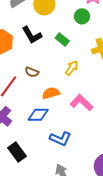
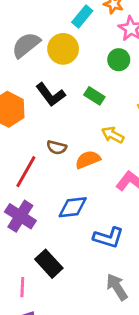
yellow arrow: (72, 68) -> (113, 135), turned -91
orange semicircle: (51, 93) -> (88, 160), moved

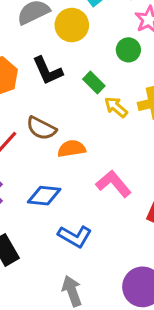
yellow arrow: (113, 135) -> (116, 107), moved
brown semicircle: (57, 147) -> (41, 128), size x1.4

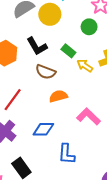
brown semicircle: (41, 128) -> (46, 72), moved
blue L-shape: (75, 236) -> (67, 154), turned 70

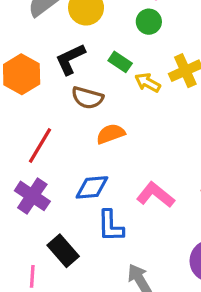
black L-shape: (37, 46) -> (70, 59), turned 100
pink L-shape: (89, 116) -> (155, 195), moved
blue L-shape: (67, 154) -> (111, 226), moved

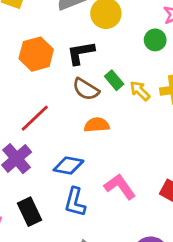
green rectangle: (120, 62) -> (114, 80), moved

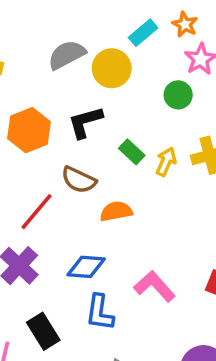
brown semicircle: (86, 89) -> (79, 180), moved
yellow arrow: (140, 91) -> (166, 162), turned 75

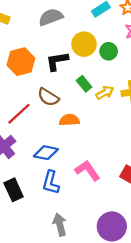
yellow circle: (112, 68) -> (84, 44), moved
green circle: (178, 95) -> (109, 51), moved
yellow arrow: (166, 162) -> (105, 93), turned 30

